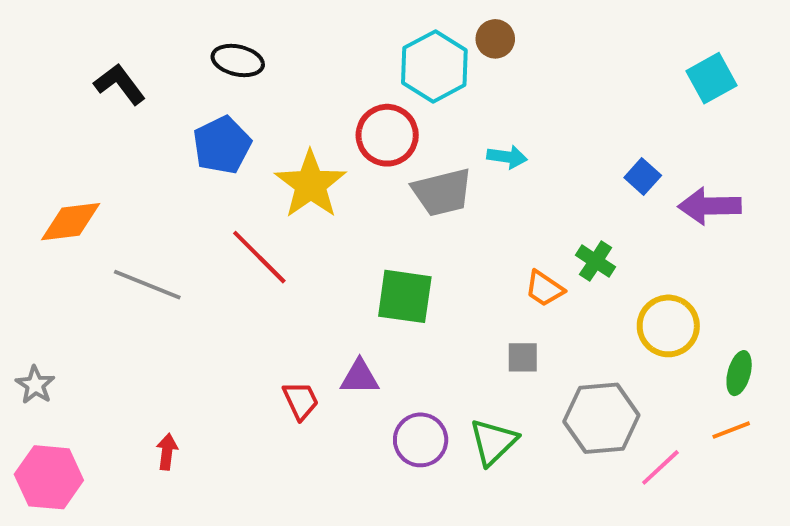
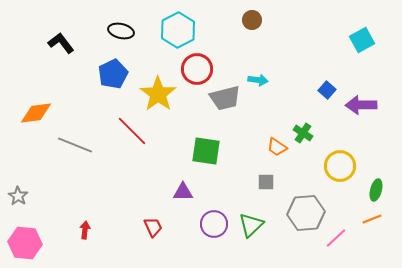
cyan hexagon: (434, 66) -> (178, 30), moved
red trapezoid: (301, 401) -> (153, 227), moved

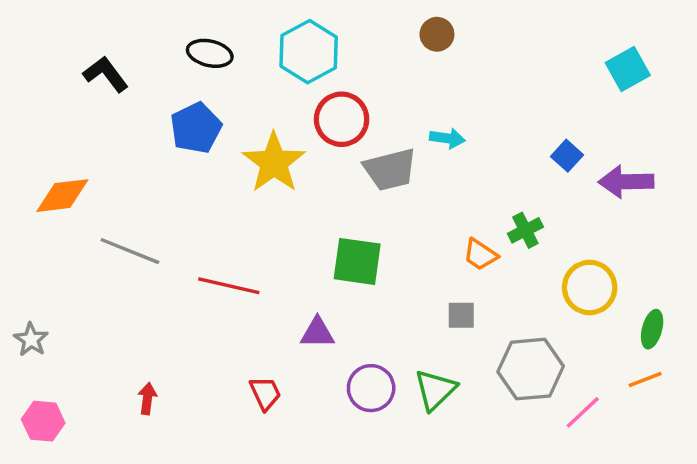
red line: (132, 131) -> (229, 286), moved, turned -32
green cross: (303, 133) -> (525, 230), turned 30
pink hexagon: (25, 243) -> (43, 421), size x0.7

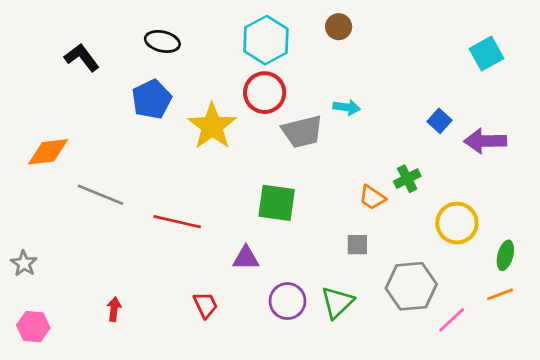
cyan hexagon: (309, 52) -> (266, 40), moved

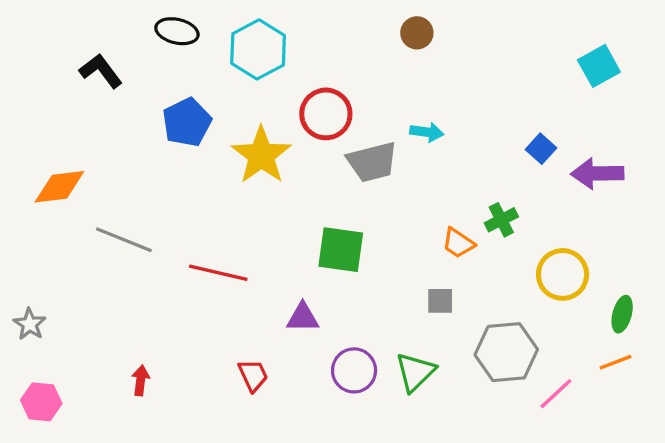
cyan hexagon: (266, 40) -> (258, 49), moved
black ellipse: (162, 41) -> (177, 31), moved

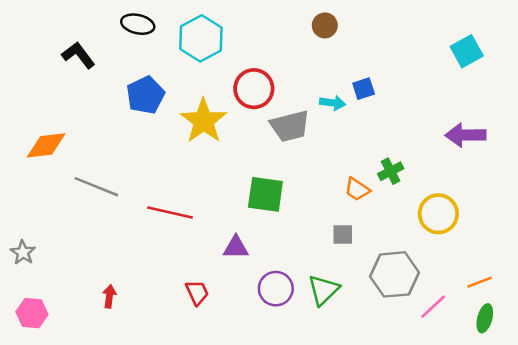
blue square: (541, 149) -> (364, 89), moved, turned 30
green ellipse: (622, 314) -> (485, 318), moved

